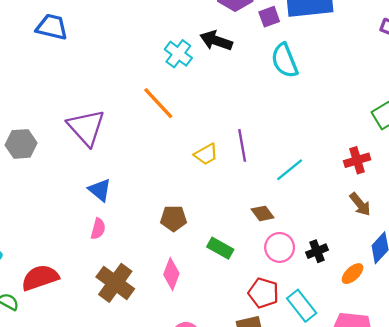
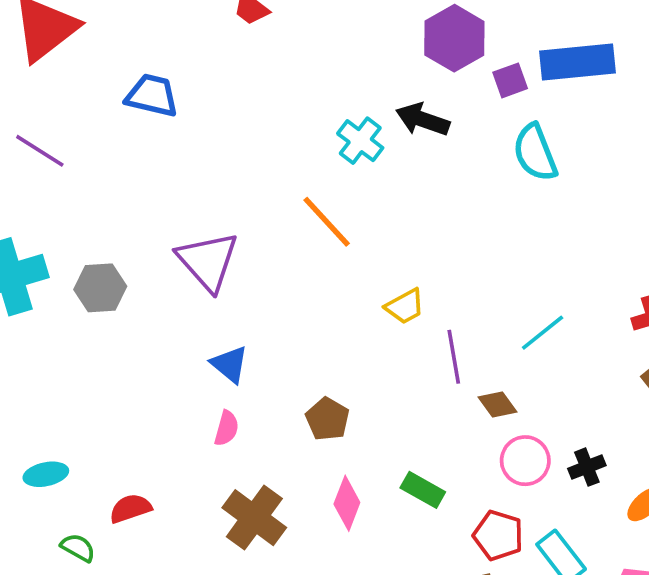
purple line: (242, 145) -> (454, 357), moved
brown pentagon: (174, 218) -> (328, 419), moved, turned 30
green rectangle: (220, 248) -> (423, 490), moved
red semicircle: (40, 278) -> (130, 508), size x0.7

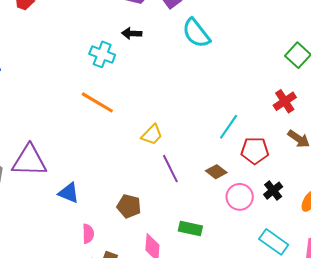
black arrow: (423, 120) -> (132, 33), size x0.7
purple triangle: (208, 261) -> (29, 161), moved, turned -30
purple line: (454, 357) -> (170, 169), moved
pink semicircle: (227, 428) -> (88, 234), moved
red pentagon: (498, 535) -> (255, 151), moved

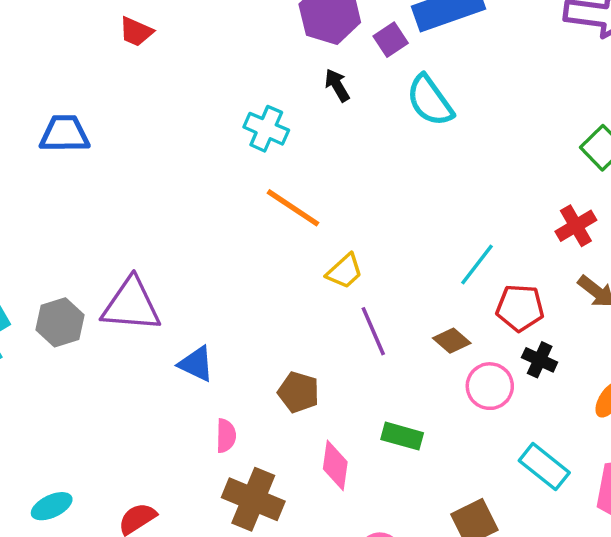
black arrow: (132, 33) -> (337, 85), moved, turned 54
orange line: (97, 102) -> (293, 208), moved
black cross: (273, 191) -> (540, 360), moved, turned -30

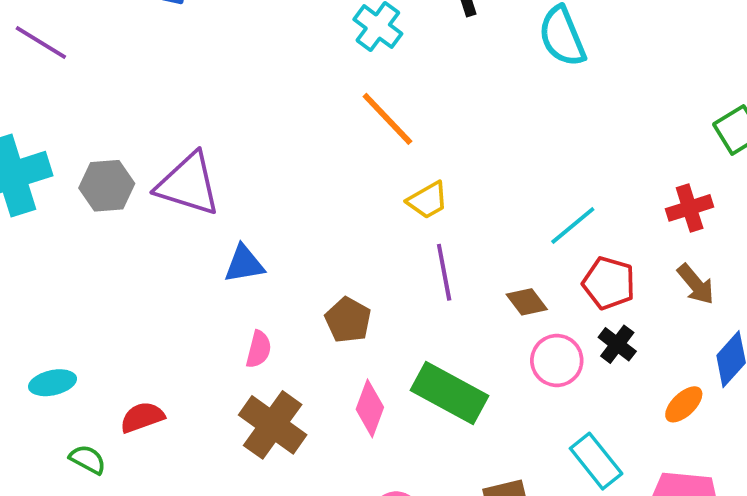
blue triangle: (196, 364) -> (244, 264), turned -48
green rectangle: (402, 436) -> (449, 393), size x1.6

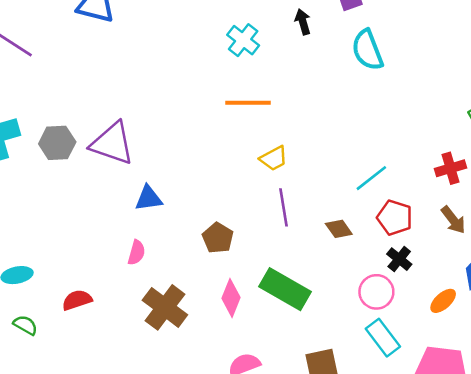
orange line: (387, 119) -> (248, 103), turned -48
pink semicircle: (259, 349) -> (136, 253), moved
pink circle: (557, 360) -> (376, 292), moved
green semicircle: (88, 459) -> (25, 325), moved

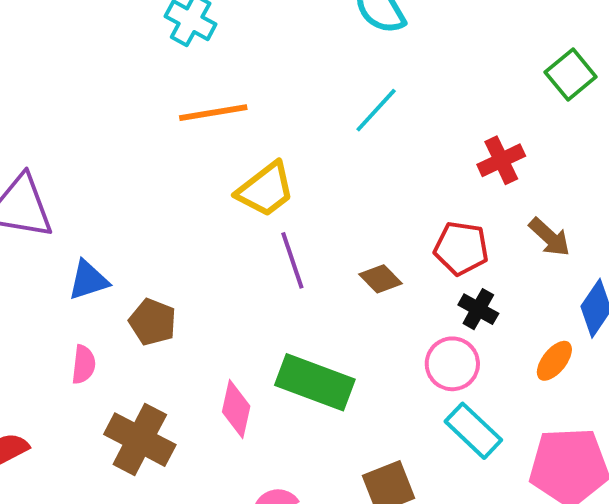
yellow trapezoid: (274, 158) -> (266, 190), size x1.4
red cross: (450, 168) -> (501, 160), moved
cyan line: (371, 178) -> (376, 110), moved
brown pentagon: (218, 238) -> (153, 322), moved

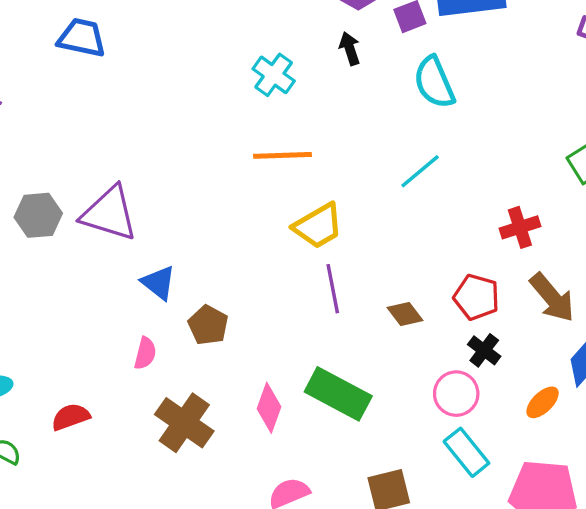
brown arrow: (550, 237) -> (552, 298), size x1.4
blue triangle: (88, 280) -> (158, 283), turned 48

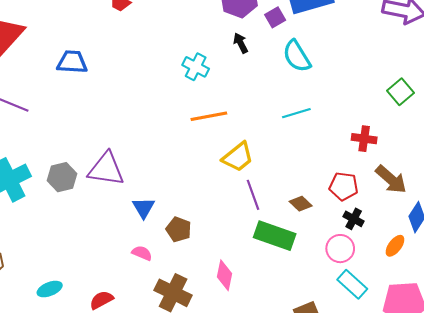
cyan line: (420, 171) -> (296, 113), turned 32
red cross: (520, 227) -> (364, 139), turned 35
blue triangle: (158, 283) -> (144, 208), turned 30
pink semicircle: (145, 353) -> (142, 253), turned -72
green rectangle: (338, 394) -> (275, 236), moved

